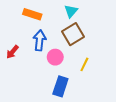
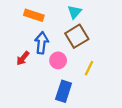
red arrow: (12, 52) -> (23, 58), moved

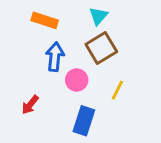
red arrow: (23, 58) -> (30, 105), moved

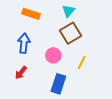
blue arrow: (55, 57) -> (24, 43), moved

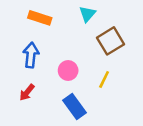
brown square: (71, 33) -> (110, 41), moved
blue rectangle: (58, 84) -> (75, 106), turned -54

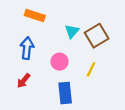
cyan triangle: (87, 14) -> (72, 31), moved
blue rectangle: (75, 106) -> (65, 93), turned 30

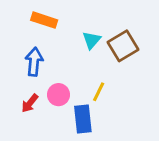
pink circle: (60, 62) -> (58, 95), moved
yellow line: (91, 69) -> (99, 92), moved

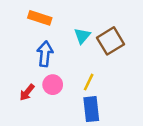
blue arrow: (34, 62) -> (45, 54), moved
blue rectangle: (83, 119) -> (91, 109), moved

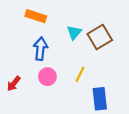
red arrow: (27, 92) -> (14, 84), moved
blue rectangle: (91, 109) -> (100, 99), moved

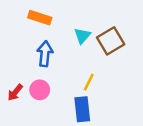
pink circle: (47, 77) -> (40, 90), moved
blue rectangle: (100, 99) -> (82, 109), moved

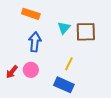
brown square: (111, 41) -> (86, 32), turned 30
blue rectangle: (82, 109) -> (64, 85), turned -60

